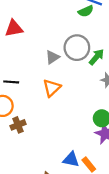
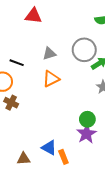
gray triangle: (52, 57) -> (49, 53), moved
brown cross: (18, 125) -> (11, 103), turned 32

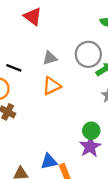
red triangle: (33, 16) -> (33, 16), turned 30
blue triangle: (49, 148) -> (49, 161), turned -42

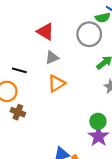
red triangle: (33, 16) -> (45, 32), moved
gray circle: (88, 54) -> (89, 34), moved

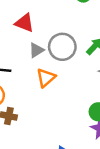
gray circle: (89, 34) -> (62, 47), moved

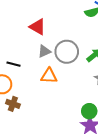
orange triangle: (46, 78) -> (49, 76), turned 36

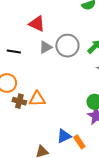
black line: (14, 64) -> (14, 51), moved
orange triangle: (49, 76) -> (37, 99), moved

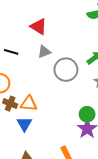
gray circle: (67, 46) -> (66, 70), moved
blue triangle: (64, 136) -> (24, 124), moved, turned -42

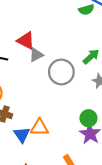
red triangle: (38, 27) -> (26, 41), moved
orange triangle: (29, 104) -> (39, 127), moved

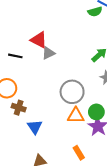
gray circle: (61, 72) -> (72, 92), moved
orange triangle: (39, 127) -> (76, 116), moved

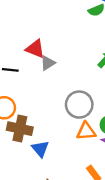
brown cross: (19, 108) -> (20, 129), size x1.5

